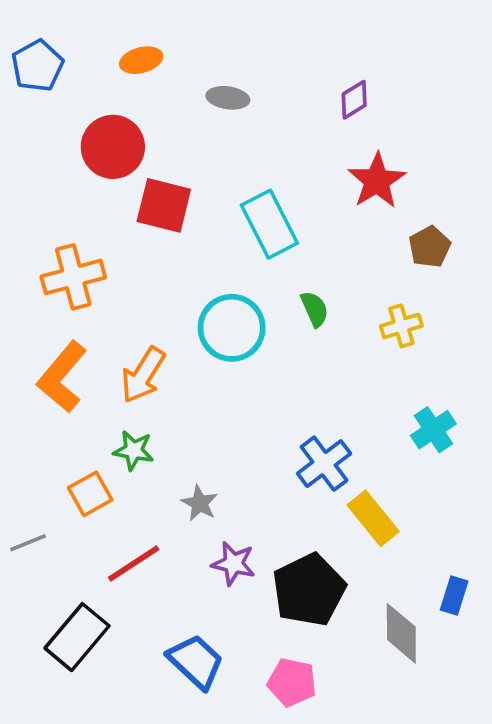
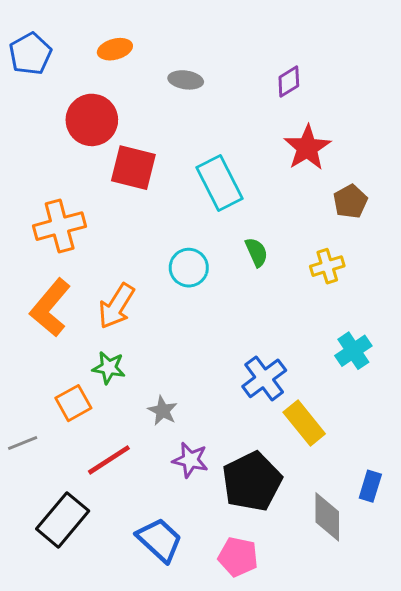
cyan circle: (232, 328) -> (189, 268), size x0.7

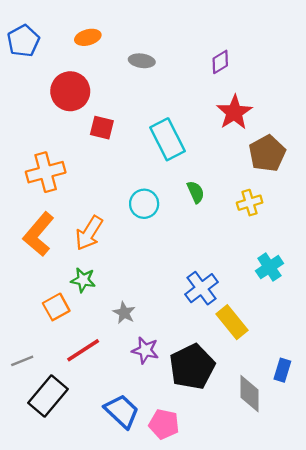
red square: (133, 168) -> (102, 128), size x0.7
brown pentagon: (350, 201) -> (267, 153), size x1.4
gray line: (23, 443) -> (22, 361), moved
pink pentagon: (238, 557) -> (164, 424), moved

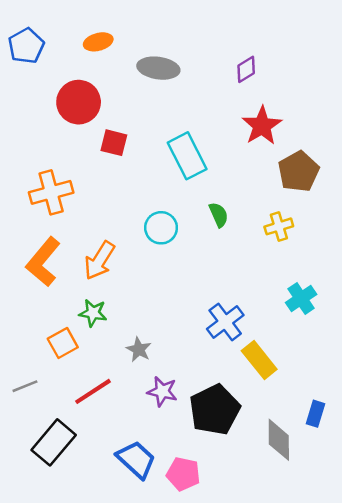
gray ellipse: (142, 61) -> (158, 68), size x1.4
gray line: (22, 361) -> (25, 386), moved

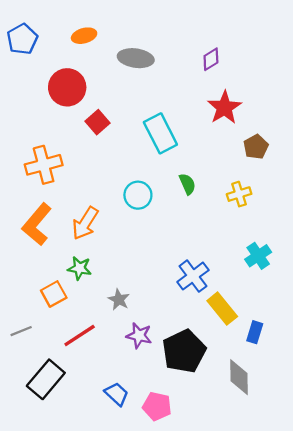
red square: (114, 143) -> (98, 122), turned 35
brown pentagon: (298, 171) -> (256, 147), size x0.7
blue rectangle: (315, 414) -> (255, 332), moved
blue trapezoid: (136, 459) -> (117, 394), size x0.7

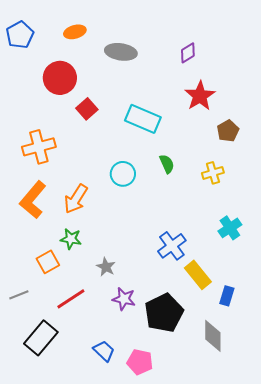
cyan rectangle: (160, 133) -> (143, 119), turned -40

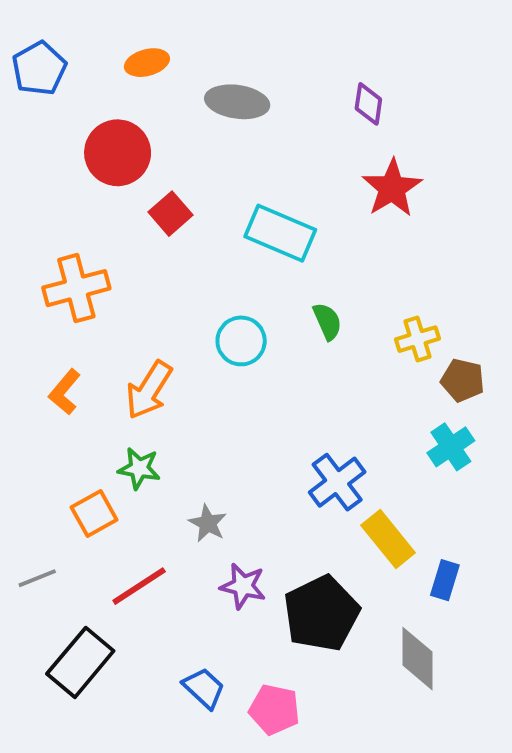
purple diamond: (188, 53) -> (368, 104), turned -50
brown pentagon: (228, 131) -> (463, 380), moved, turned -30
orange L-shape: (33, 200) -> (65, 392), size x0.6

